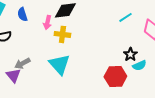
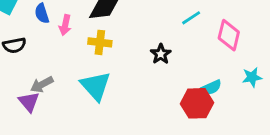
pink arrow: (47, 22) -> (65, 25), moved
black star: (130, 54) -> (161, 54), moved
red hexagon: (115, 76) -> (197, 103), moved

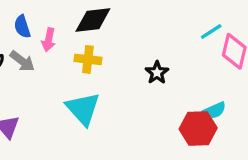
cyan line: (191, 18) -> (211, 32), moved
gray arrow: (42, 84) -> (22, 61), moved, turned -115

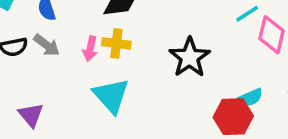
pink arrow: (49, 40) -> (90, 49), moved
black star: (157, 73) -> (190, 57), size x1.6

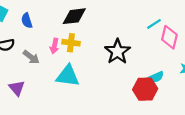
gray arrow: (47, 45) -> (31, 57), moved
cyan triangle: (111, 96) -> (68, 76), turned -40

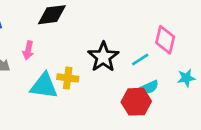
cyan line: (154, 24) -> (140, 60), moved
yellow cross: (71, 43) -> (68, 78), moved

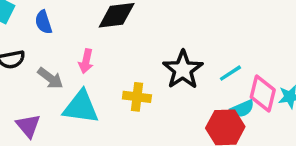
pink diamond: (165, 40) -> (263, 93), moved
cyan triangle: (44, 86) -> (81, 107), moved

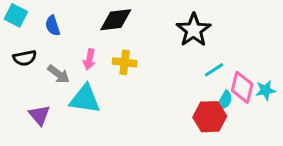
black star: (183, 70) -> (194, 30), moved
yellow cross: (137, 97) -> (125, 62), moved
cyan semicircle: (242, 109) -> (224, 101), turned -36

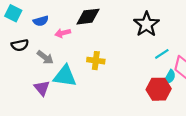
blue semicircle: (53, 26) -> (41, 21), turned -88
pink arrow: (89, 59) -> (63, 33), moved, turned 64
yellow cross: (125, 62) -> (96, 61), moved
purple triangle: (39, 115) -> (42, 88), moved

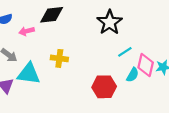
red hexagon: (159, 89) -> (104, 87), moved

